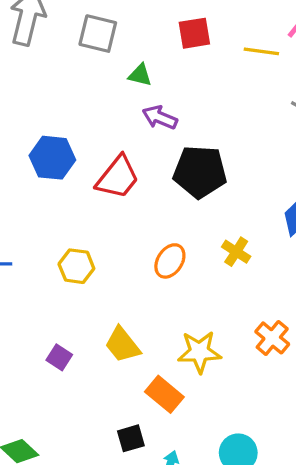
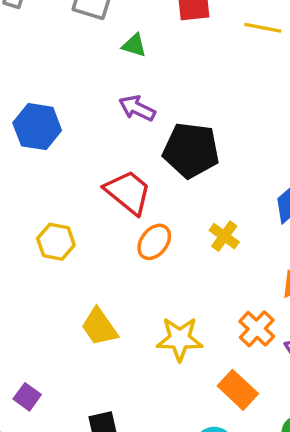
purple arrow: (160, 117) -> (137, 108), moved
red trapezoid: (118, 177) -> (128, 192), moved, turned -93
purple square: (59, 357) -> (27, 397), moved
orange rectangle: (164, 394) -> (238, 390), moved

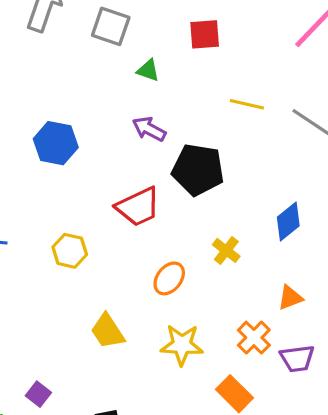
yellow line: (263, 28) -> (247, 104), moved
red trapezoid: (128, 192) -> (138, 207), turned 114
orange ellipse: (154, 242) -> (169, 278), moved

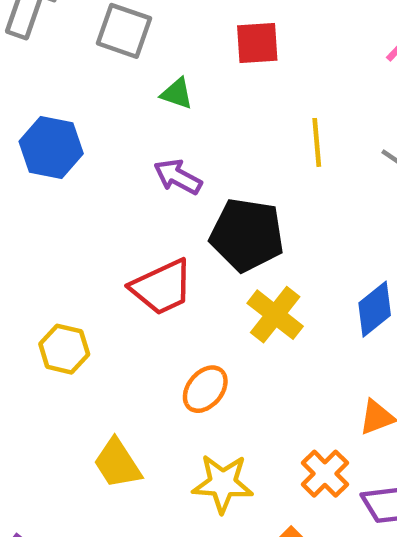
yellow line: (247, 104) -> (317, 142), turned 72
blue hexagon: (56, 143) -> (51, 148), moved
yellow cross: (226, 250) -> (275, 315), moved, size x1.4

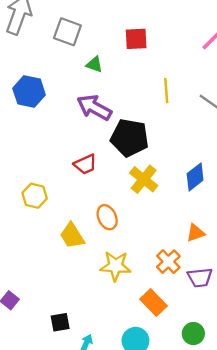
purple arrow: (178, 177) -> (94, 107), size x1.4
red trapezoid: (162, 287) -> (85, 164), size x0.7
orange ellipse: (205, 389) -> (107, 217), turned -65
yellow trapezoid: (117, 464) -> (72, 236), moved

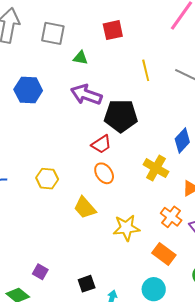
red trapezoid: (85, 164) -> (101, 144), moved
yellow cross: (144, 179) -> (156, 168), moved
orange ellipse: (107, 217) -> (104, 173), moved

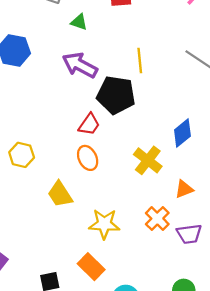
yellow line: (146, 70) -> (140, 61), moved
red trapezoid: (101, 144) -> (89, 124), turned -30
orange rectangle: (164, 254) -> (91, 267), moved

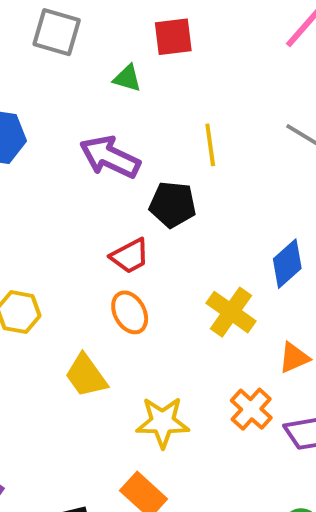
green triangle: (79, 22) -> (127, 78), moved
black pentagon: (116, 95) -> (173, 204), size x0.7
red trapezoid: (89, 124) -> (130, 256), turned 30

